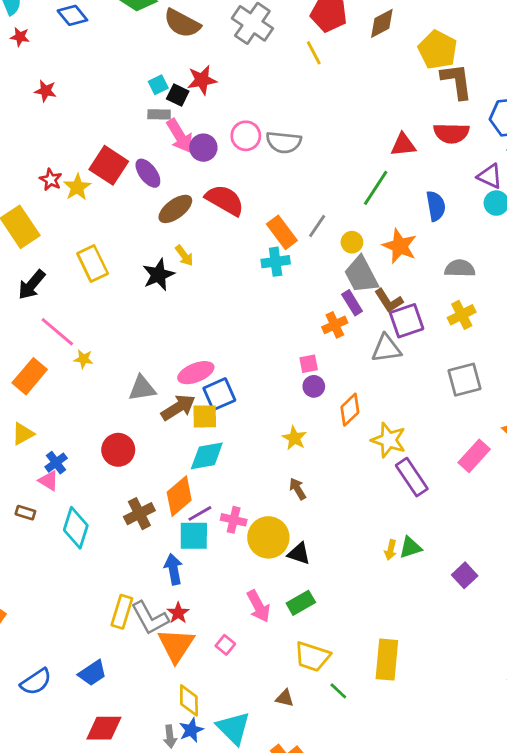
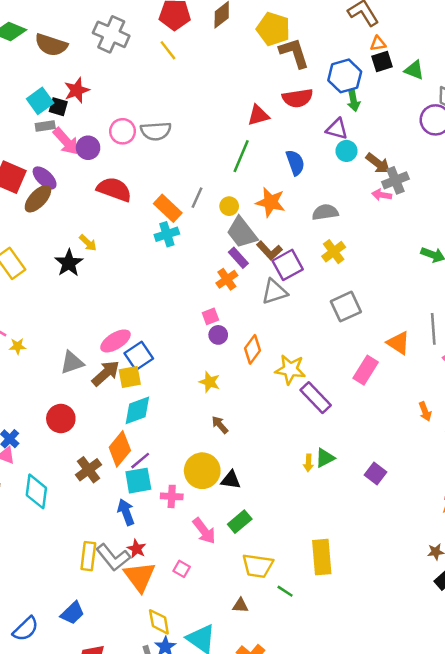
cyan square: (158, 85) -> (40, 101), size x1.5
brown ellipse: (175, 209) -> (38, 199), moved
pink cross: (234, 520) -> (172, 496), moved

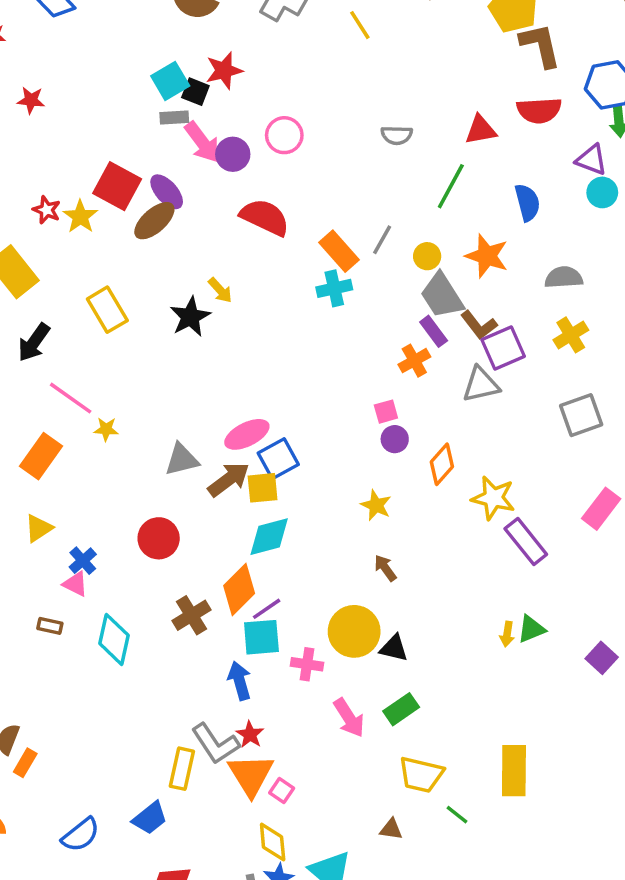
gray semicircle: (156, 131) -> (397, 135), moved, size x0.7
yellow rectangle: (88, 556) -> (182, 769), moved
pink square: (182, 569) -> (282, 790), moved

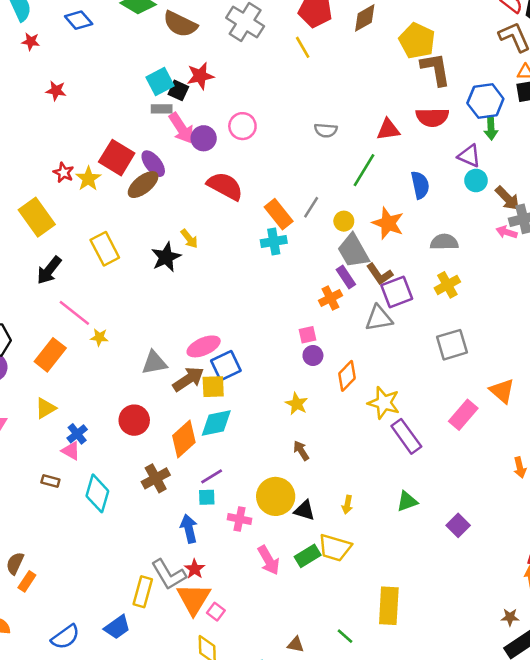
orange diamond: (239, 589) -> (184, 439), moved
yellow arrow: (507, 634) -> (347, 505), moved
cyan square: (261, 637) -> (207, 497), size x0.6
yellow trapezoid: (421, 775) -> (335, 548), moved

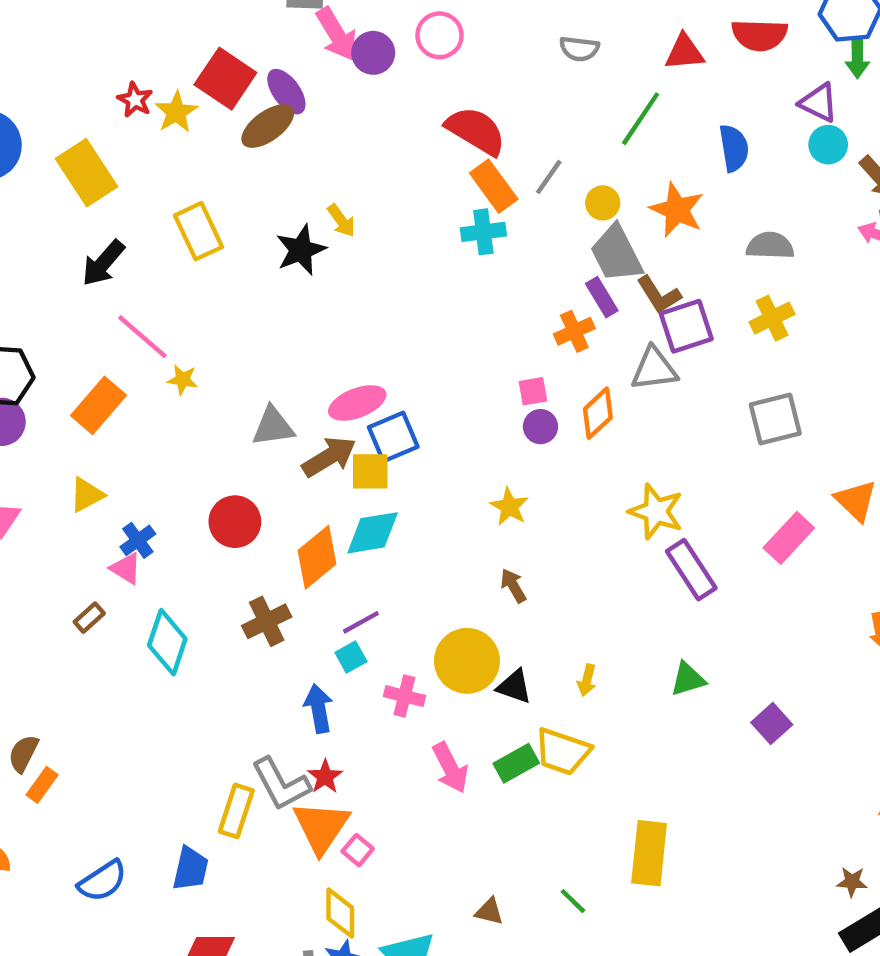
red semicircle: (225, 186) -> (476, 131), moved
orange diamond: (347, 376) -> (598, 413), moved
brown rectangle: (50, 481) -> (89, 618), turned -60
cyan square: (207, 497) -> (351, 657), turned -30
blue trapezoid: (117, 627) -> (191, 869), turned -44

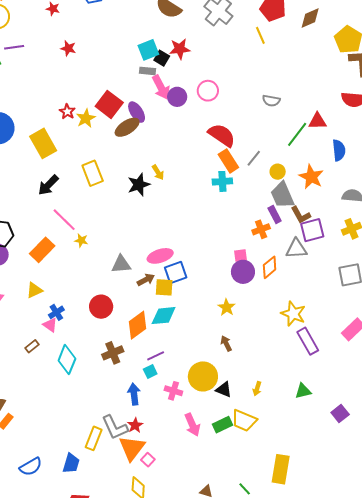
red triangle: (684, 52) -> (317, 121), moved
purple circle: (540, 427) -> (243, 272), size x1.5
brown arrow: (329, 457) -> (146, 280), size x0.7

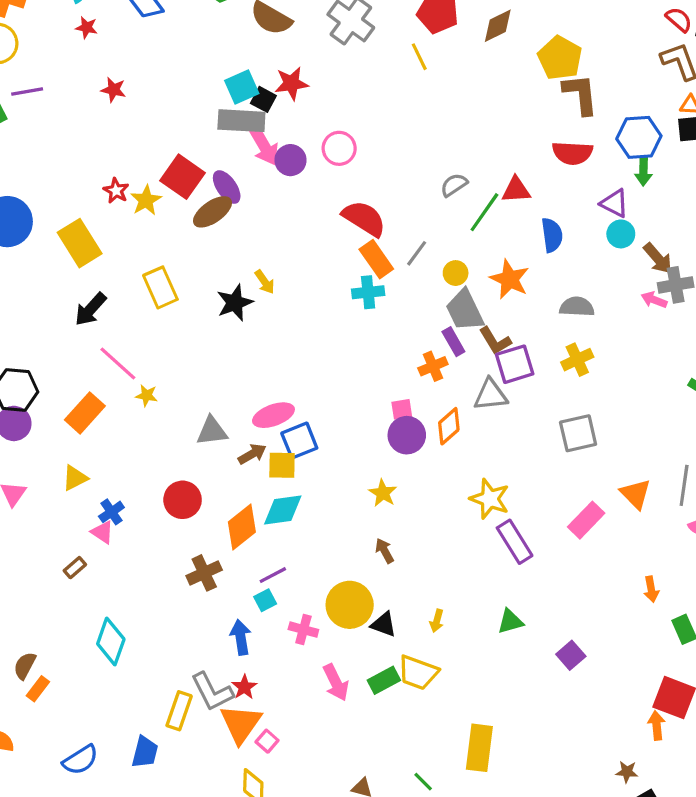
gray rectangle: (147, 71) -> (241, 121), size x1.8
gray semicircle: (271, 101) -> (454, 185), moved, turned 138
cyan diamond: (67, 360) -> (111, 641), moved

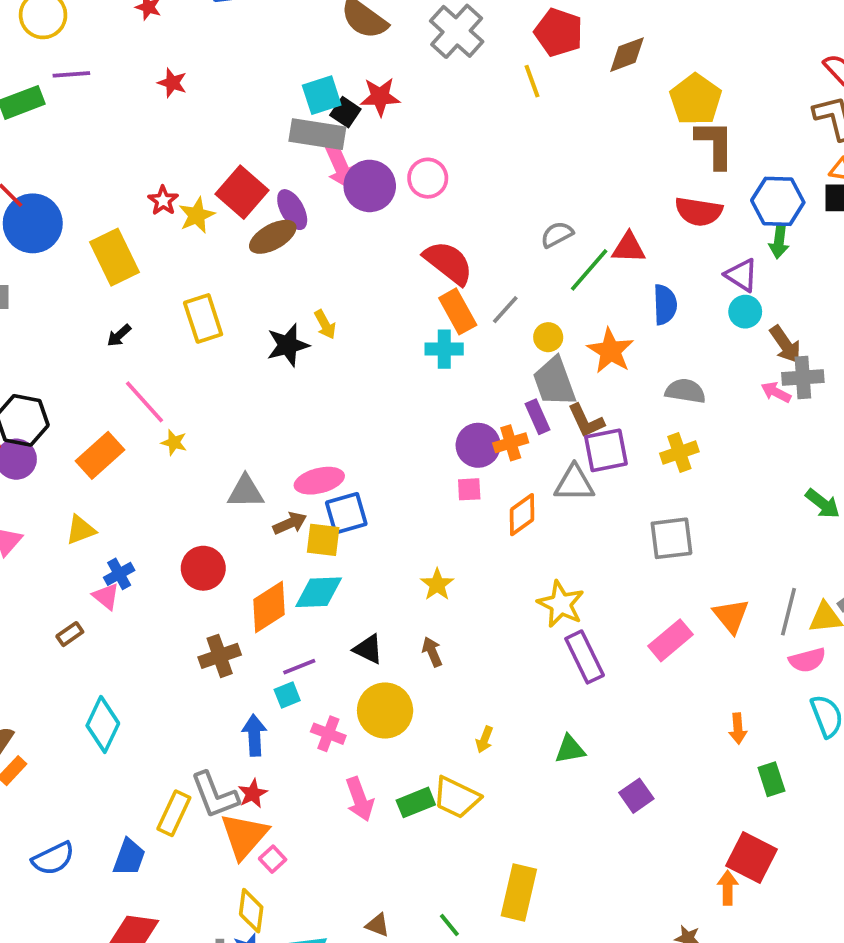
purple circle: (290, 160) -> (370, 186), size x1.4
black arrow: (90, 309) -> (119, 335), size x0.6
purple circle: (407, 435) -> (478, 445), moved
black triangle: (384, 624) -> (368, 649), moved

